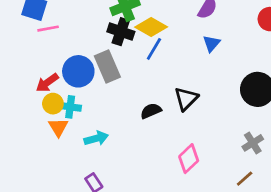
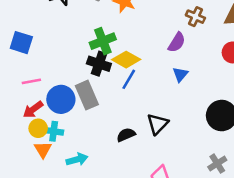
pink line: (48, 29) -> (31, 81), moved

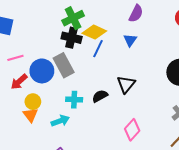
blue triangle: (180, 74) -> (130, 40), moved
yellow circle: (38, 128) -> (33, 102), moved
cyan cross: (54, 131) -> (74, 100), moved

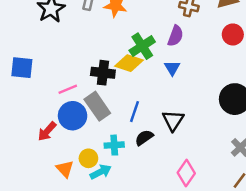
green cross: (73, 18) -> (142, 46), moved
blue line: (98, 49) -> (134, 112), moved
pink line: (15, 58) -> (68, 89), moved
yellow circle: (33, 102) -> (88, 158), moved

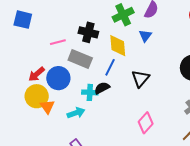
yellow diamond: (129, 63) -> (118, 46), moved, turned 60
gray rectangle: (97, 106) -> (80, 59), turned -40
blue circle: (73, 116) -> (58, 78), moved
black semicircle: (144, 138) -> (102, 88), moved
yellow circle: (88, 158) -> (37, 96), moved, size x1.5

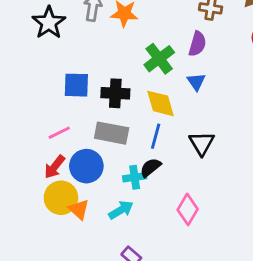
blue square: (23, 20) -> (76, 85), moved
pink line: (58, 42) -> (59, 133), moved
pink diamond: (146, 123) -> (188, 209), moved

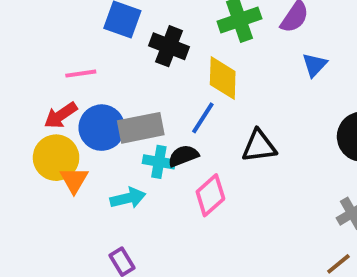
blue triangle: (196, 82) -> (315, 65), moved
gray rectangle: (112, 133) -> (141, 128), moved, turned -40
black triangle: (202, 143) -> (259, 146), turned 36
pink diamond: (188, 209) -> (210, 195), moved

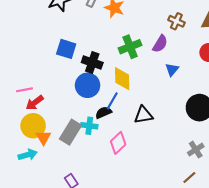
pink line: (81, 74) -> (24, 90), moved
blue circle: (102, 128) -> (88, 85), moved
gray rectangle: (141, 128) -> (71, 132), moved, turned -45
black semicircle: (183, 156) -> (103, 113), moved
cyan arrow: (128, 198) -> (28, 155), moved

